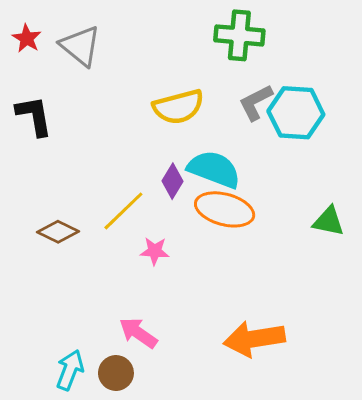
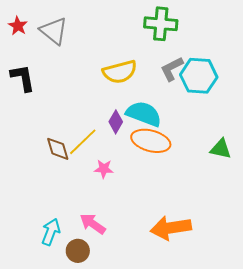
brown diamond: (58, 232) -> (58, 149), moved, turned 48
cyan arrow: (70, 370) -> (51, 232), moved

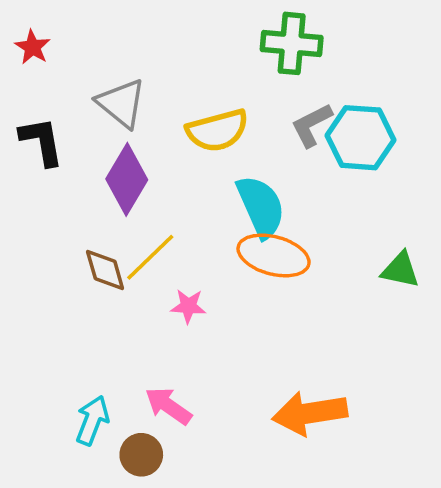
gray triangle: (54, 31) -> (121, 103), moved
cyan semicircle: (144, 114) -> (261, 207), turned 45
purple diamond: (116, 122) -> (127, 179), moved, size x1.6

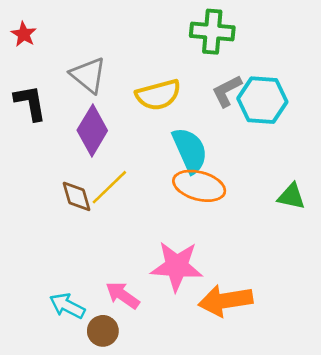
pink star: (188, 306) -> (177, 266), moved, size x2.0
cyan arrow: (92, 420) -> (67, 306), turned -84

